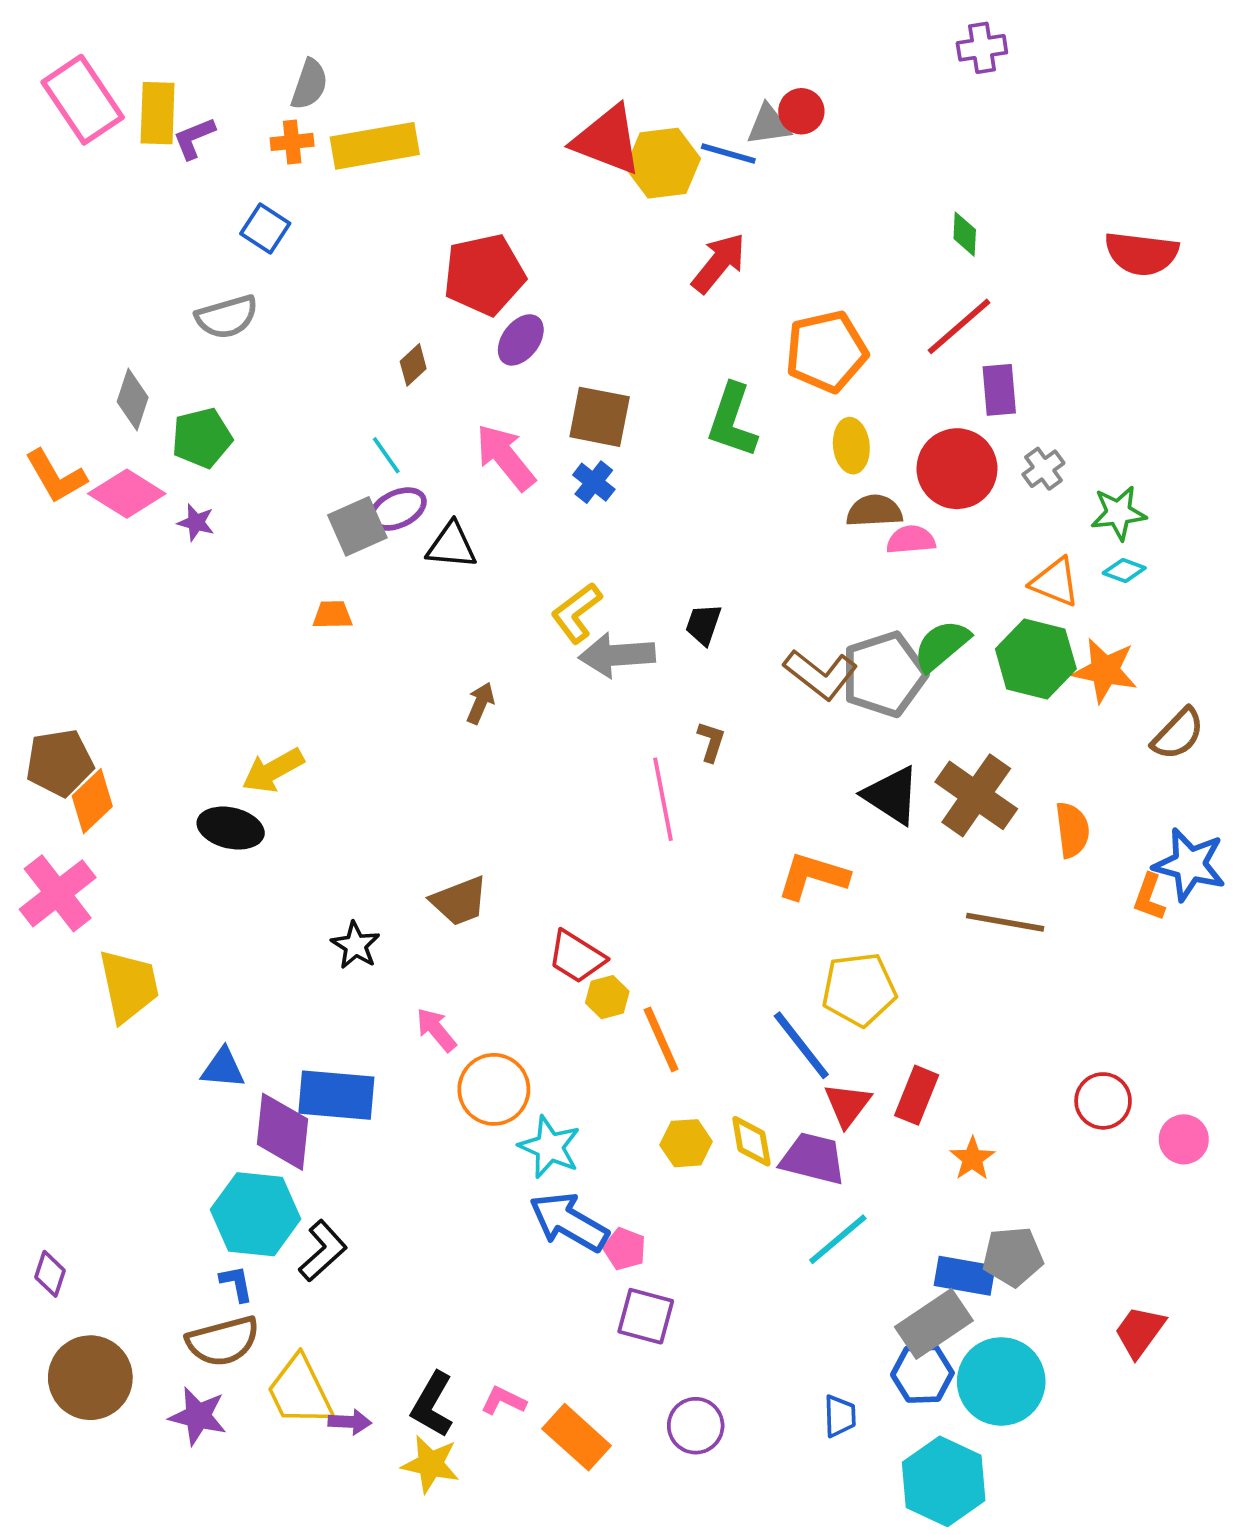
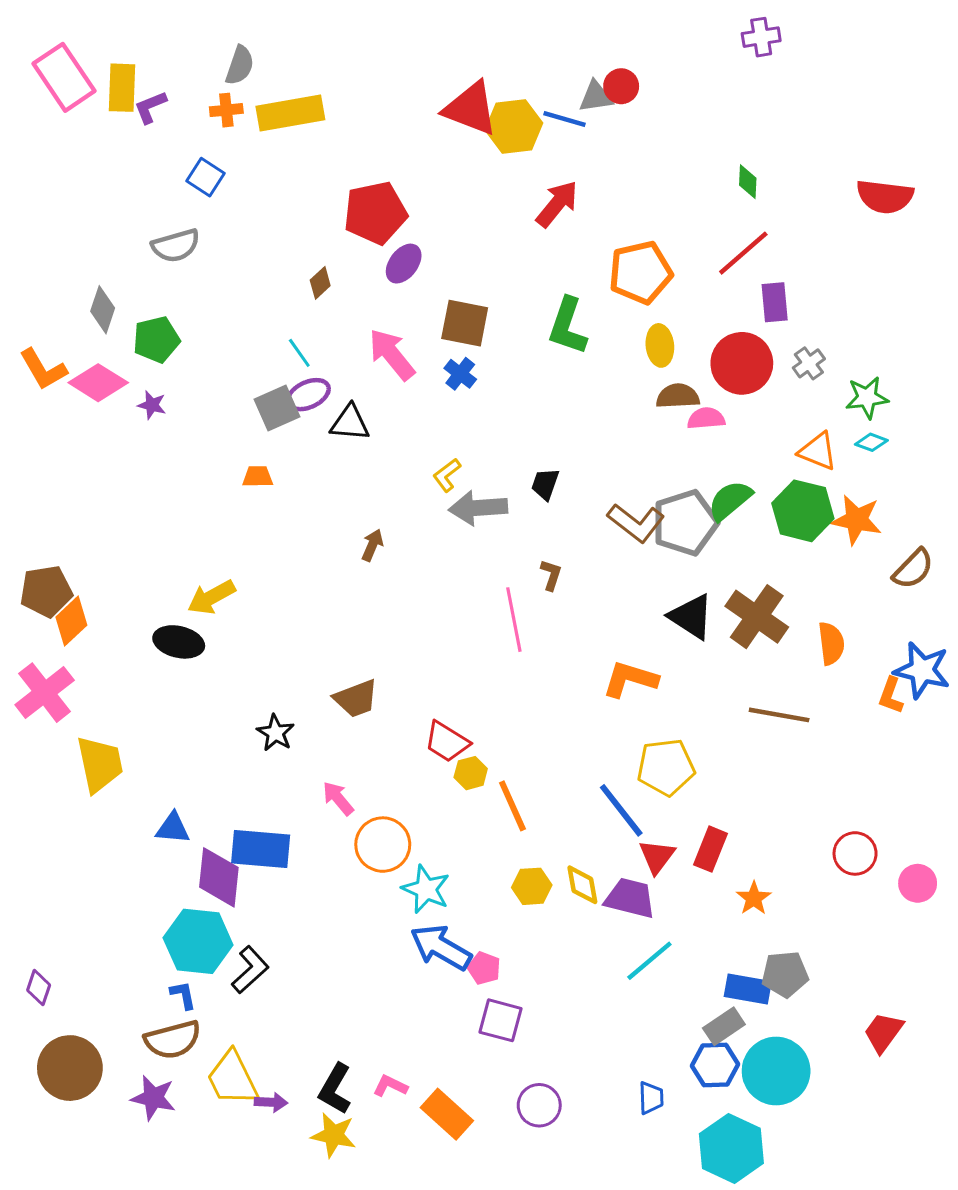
yellow L-shape: (577, 613) -> (447, 475), size x0.7
gray rectangle: (934, 1324) -> (724, 1026), size x0.7

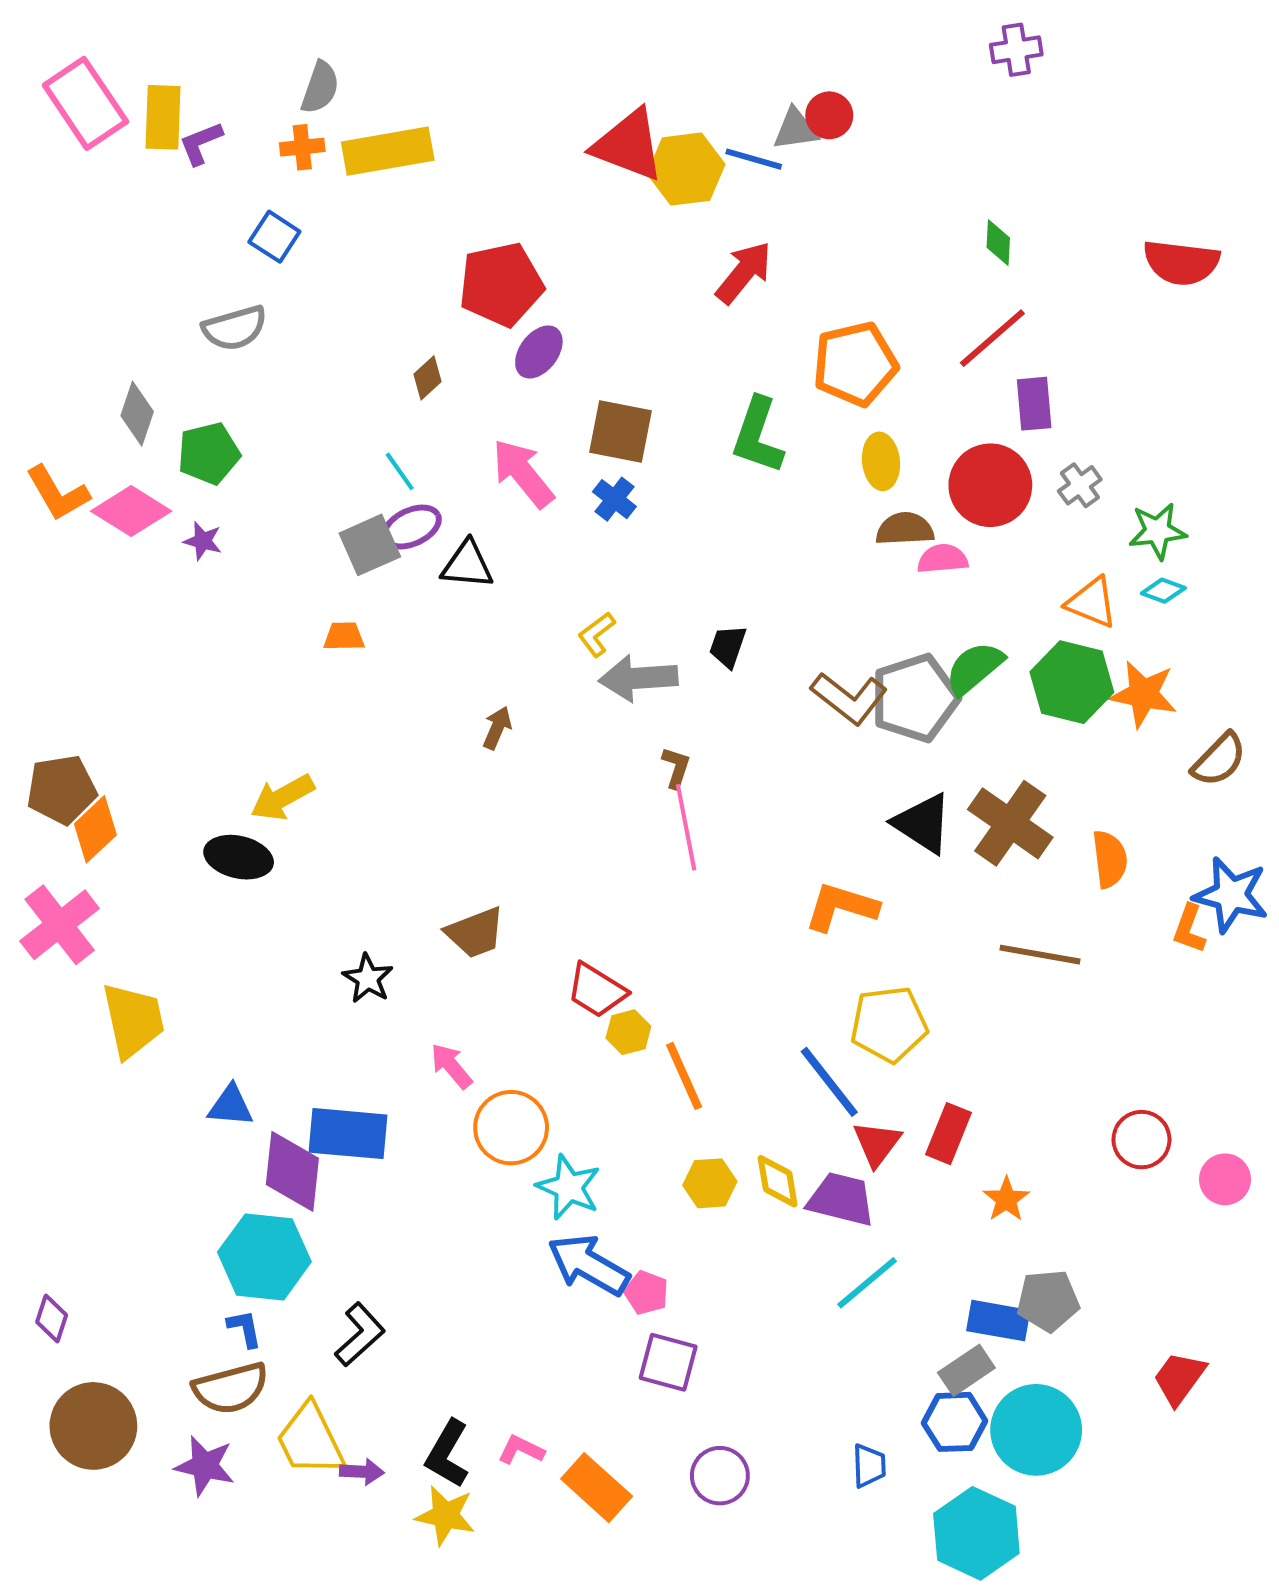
brown L-shape: (551, 575) -> (676, 768), moved
black L-shape: (250, 970) -> (360, 1334), moved

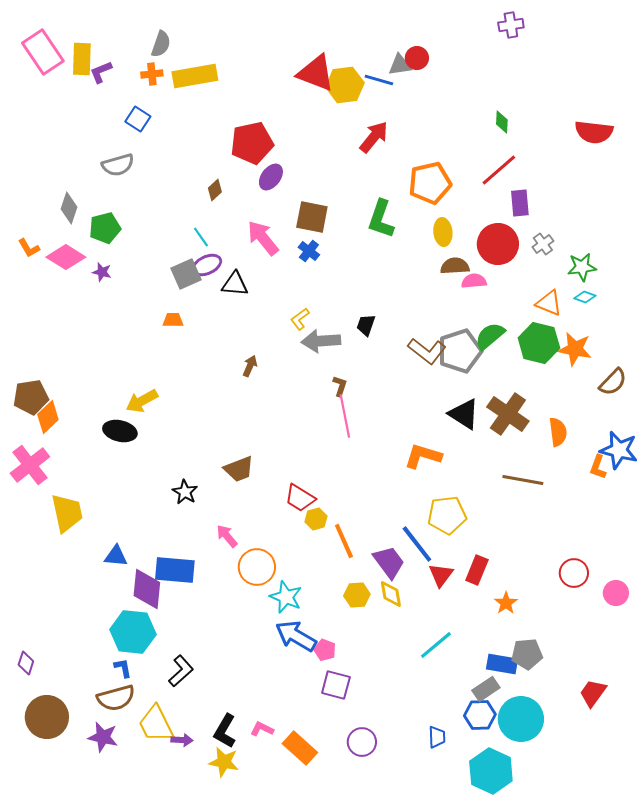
orange L-shape: (58, 493) -> (29, 248), size x0.7
purple trapezoid: (841, 1199) -> (389, 562), moved, turned 39

